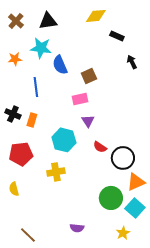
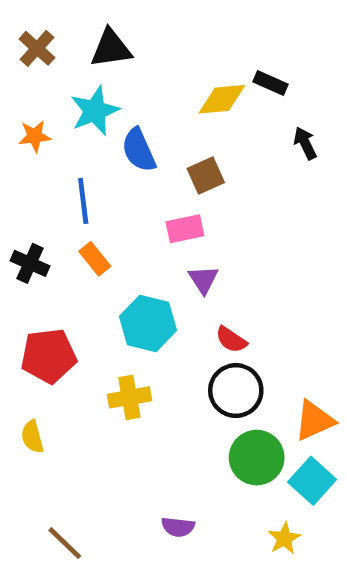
yellow diamond: (96, 16) -> (222, 99), moved
cyan star: (41, 48) -> (95, 111), turned -30
orange rectangle: (32, 120) -> (95, 259), moved, turned -56
black circle: (123, 158) -> (236, 391), moved

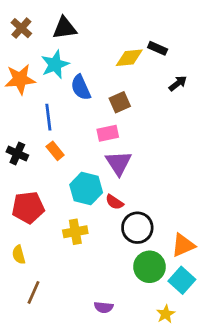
orange star: (35, 136) -> (20, 79), size x1.6
black arrow: (305, 143) -> (178, 83), turned 78
purple triangle: (203, 280) -> (118, 163), size x1.5
red semicircle: (231, 340) -> (114, 202), moved
brown line: (65, 543) -> (34, 292), moved, turned 70

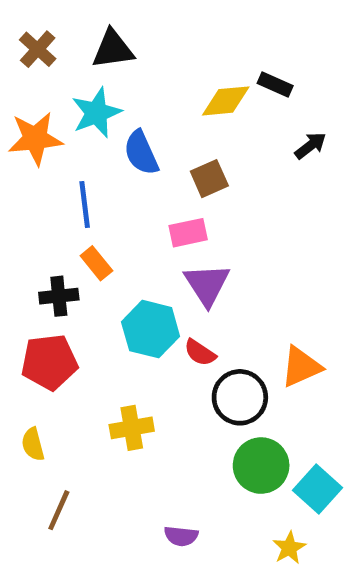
black cross: (17, 154) -> (59, 296), moved, turned -30
yellow cross: (75, 232) -> (132, 428), moved
orange triangle: (183, 245) -> (301, 367), moved

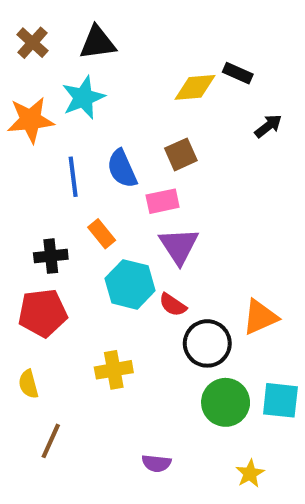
blue semicircle: (141, 153) -> (122, 169), moved
orange rectangle: (96, 263) -> (102, 234), moved
cyan square: (317, 489) -> (280, 400), moved, turned -36

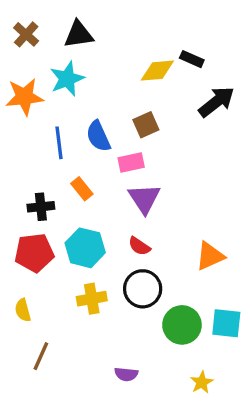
black arrow: (268, 126) -> (216, 102), size x1.6
cyan hexagon: (130, 284) -> (85, 248), moved
black circle: (207, 343) -> (143, 289), moved

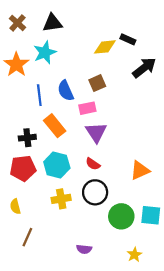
orange star: (24, 97) -> (16, 64), turned -30
orange rectangle: (82, 189) -> (55, 126), size x1.5

